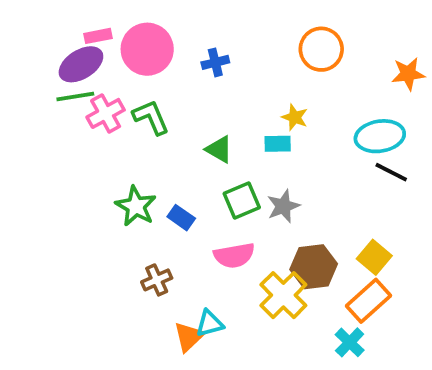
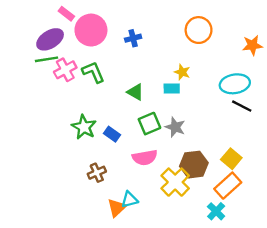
pink rectangle: (98, 36) -> (66, 14), moved, turned 49
gray star: (283, 206) -> (175, 127), turned -30

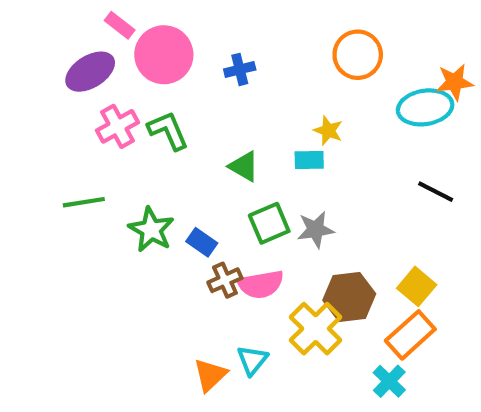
green line: (47, 59) -> (84, 202), moved
cyan ellipse: (235, 84) -> (425, 107), moved
gray star: (175, 127) -> (316, 230), turned -30
brown cross: (97, 173) -> (225, 280), moved
cyan triangle: (130, 200) -> (252, 360), moved, turned -36

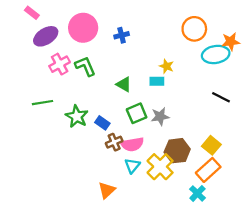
pink rectangle: (120, 25) -> (32, 13), moved
orange circle: (358, 55) -> (194, 29), moved
cyan triangle: (252, 360) -> (132, 166), moved

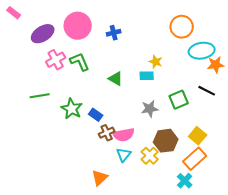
pink rectangle: (32, 13) -> (14, 13), moved
orange star: (231, 42) -> (216, 65), moved
green square: (137, 113) -> (179, 100), moved
yellow cross: (160, 167) -> (150, 156), size x0.7

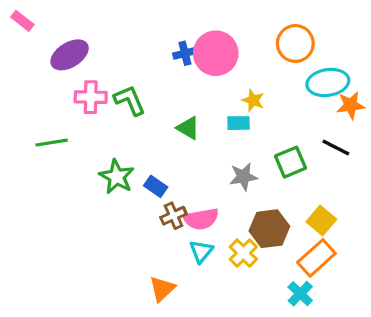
pink circle: (78, 26) -> (216, 53), moved
pink cross: (56, 60) -> (91, 97), turned 30
green line: (40, 96) -> (52, 143), moved

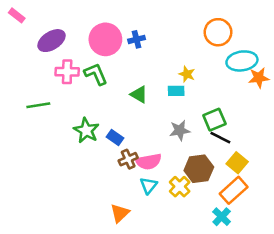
pink circle: (216, 53) -> (105, 39), moved
black line: (336, 147) -> (220, 138), moved

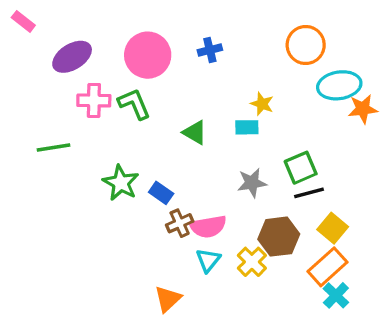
blue cross: (137, 39) -> (210, 50), moved
black line: (220, 138) -> (309, 193), turned -42
cyan cross: (222, 217) -> (336, 295), moved

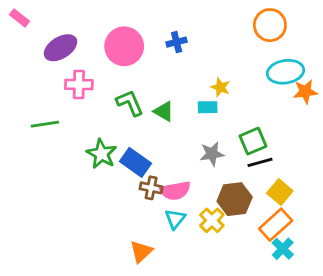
orange circle: (306, 45) -> (270, 25), moved
green L-shape: (134, 104) -> (130, 103), moved
blue rectangle: (161, 193) -> (135, 162), size x1.5
brown cross: (180, 223) -> (151, 188), turned 35

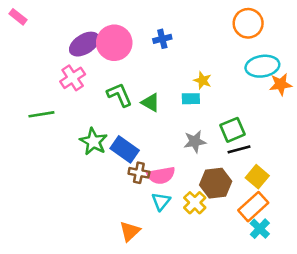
purple ellipse: (60, 48) -> (84, 44), moved
pink cross: (79, 85) -> (73, 78), turned -35

